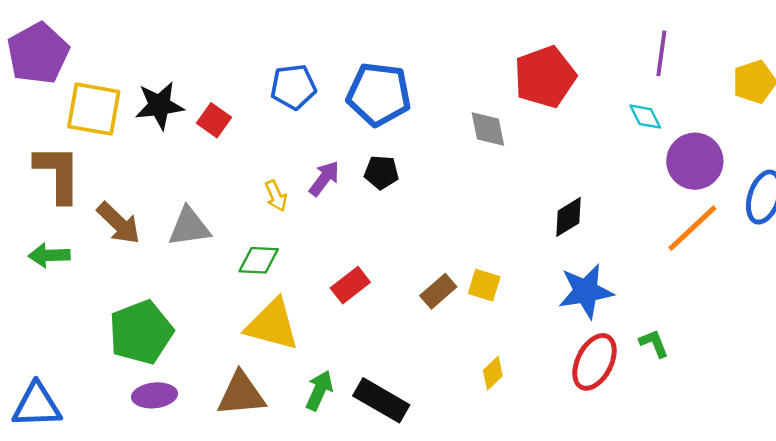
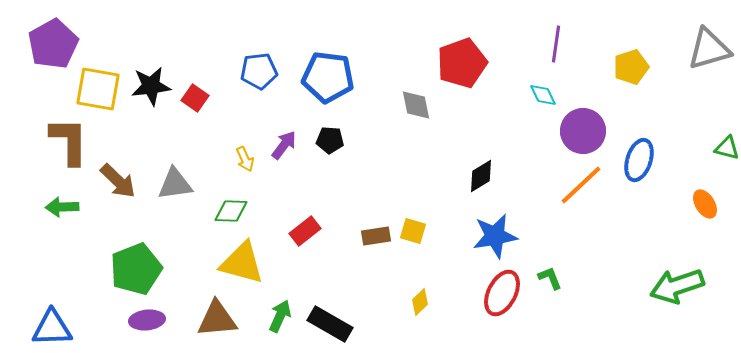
brown rectangle: (438, 291) -> (376, 236), turned 32

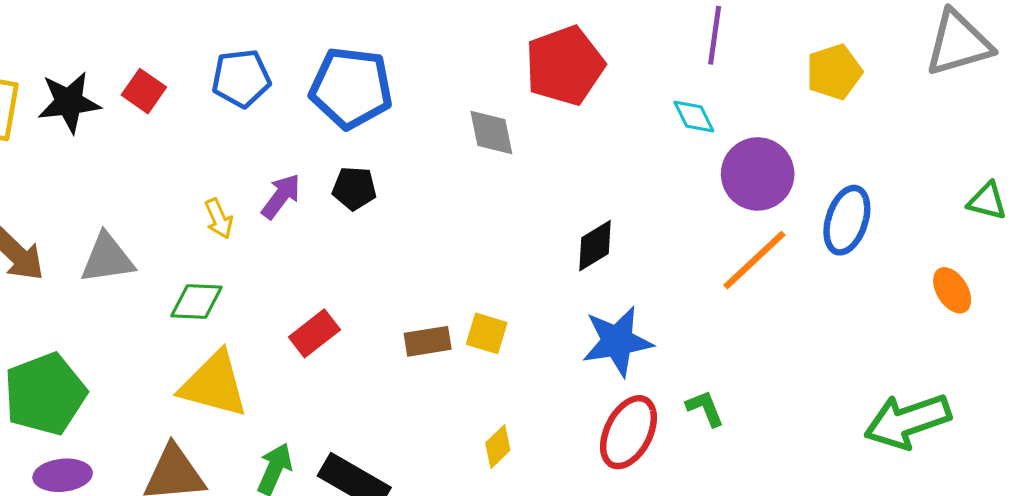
red square: (195, 98) -> (144, 91), moved

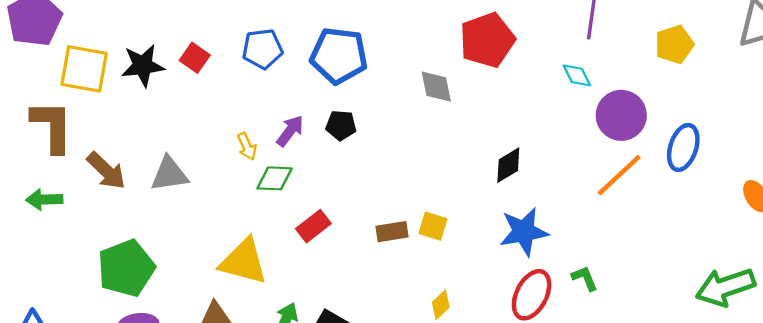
green diamond: (196, 301) -> (275, 178), moved

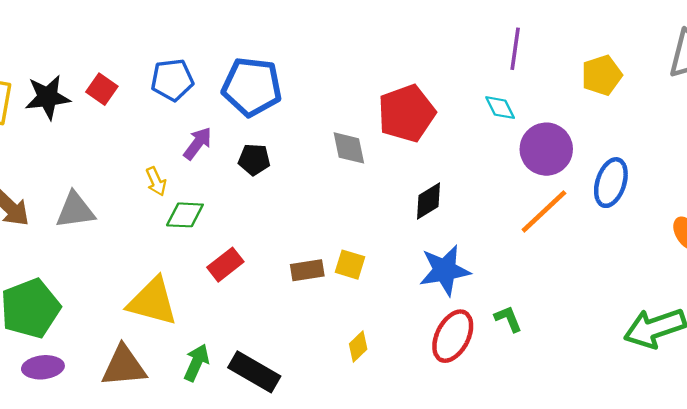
red pentagon: (487, 40) -> (407, 113), moved
gray diamond: (436, 87) -> (349, 148), moved
purple arrow: (290, 131) -> (198, 143), moved

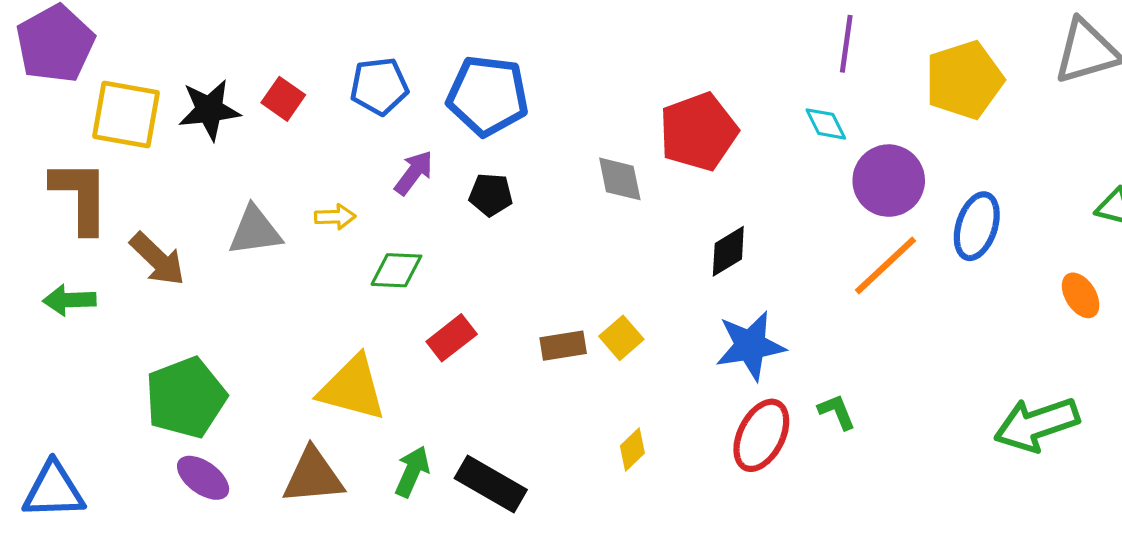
yellow pentagon: (602, 75) -> (964, 80), size x1.4
yellow arrow: (156, 181) -> (335, 217), moved, turned -68
gray triangle: (75, 210) -> (255, 231), moved
yellow square: (350, 265) -> (621, 338), turned 32
purple ellipse: (43, 367) -> (203, 478), turned 42

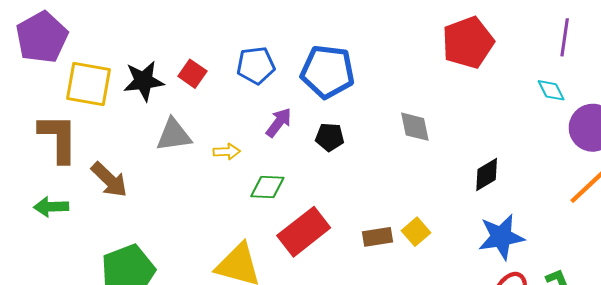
red pentagon: (698, 132) -> (468, 42), moved
gray triangle: (255, 231) -> (174, 135), moved
red rectangle: (452, 338) -> (304, 232), size x1.6

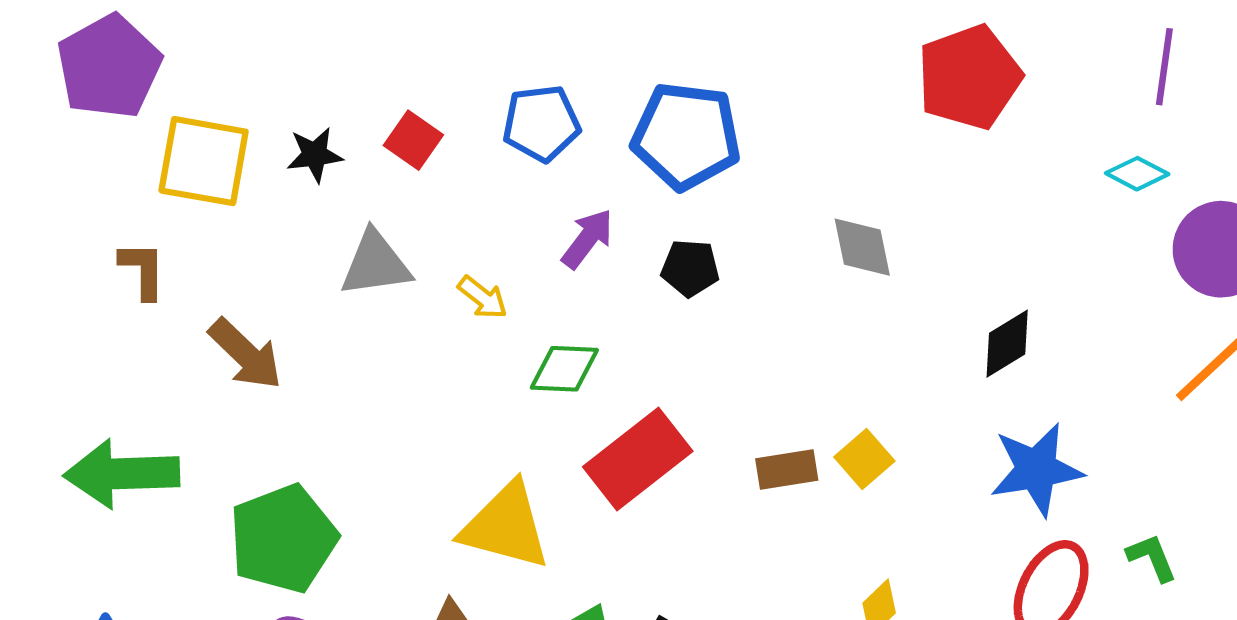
black star: (144, 81) -> (315, 155), size x0.7
cyan diamond: (551, 90) -> (1137, 174), turned -36
brown L-shape: (58, 138) -> (143, 270), size x0.6
yellow arrow: (227, 152) -> (483, 297), turned 40
green arrow: (51, 207) -> (122, 474), moved, size x1.6

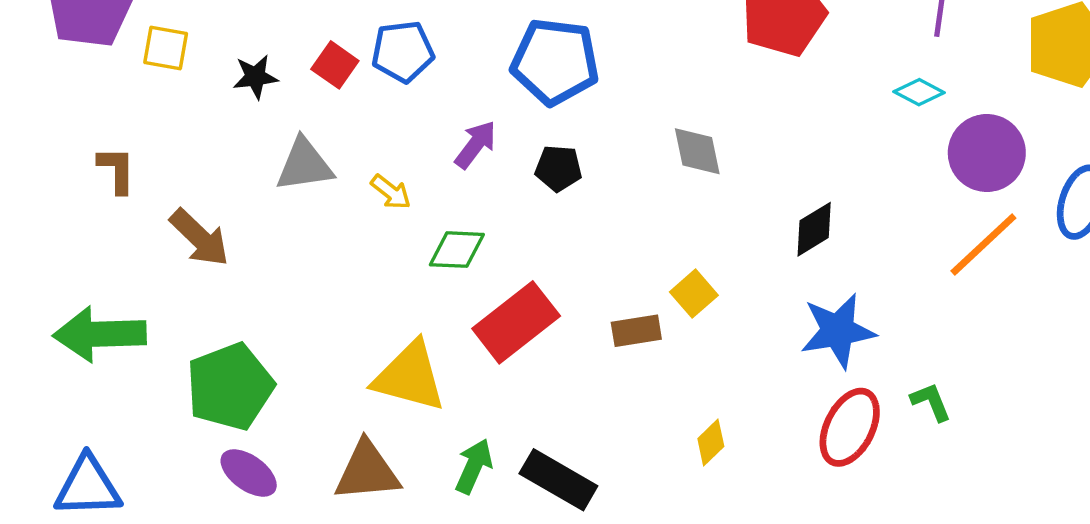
blue pentagon: (541, 123) -> (403, 51), moved
yellow square: (204, 161) -> (166, 48), moved, size x0.6
yellow square: (864, 459) -> (694, 294), moved

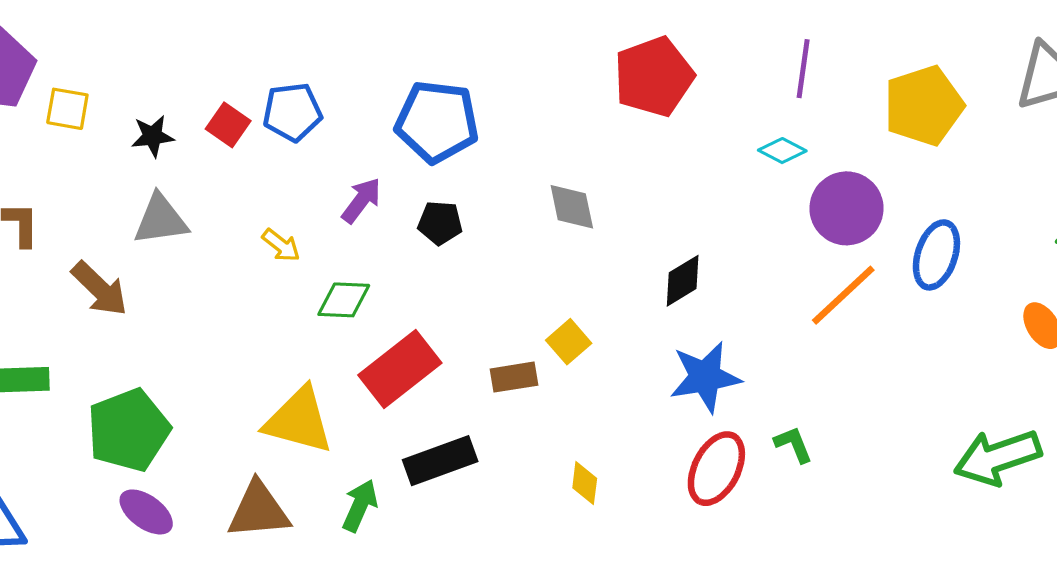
gray triangle: (304, 165) -> (161, 220), moved
yellow diamond: (711, 443) -> (585, 483), turned -39
black rectangle: (558, 480) -> (440, 461), moved, turned -50

